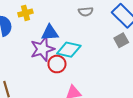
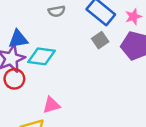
red circle: (57, 64) -> (14, 79), moved

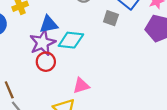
gray square: (100, 40) -> (111, 18), moved, turned -35

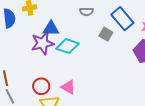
red circle: (46, 62) -> (41, 86), moved
pink triangle: (81, 86) -> (68, 87), turned 35

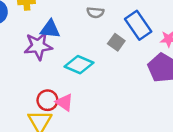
cyan diamond: (67, 46) -> (79, 65), moved
red circle: (41, 86) -> (47, 100), moved

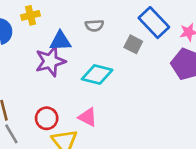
gray semicircle: (95, 13) -> (94, 26), moved
red circle: (47, 100) -> (47, 118), moved

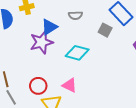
blue triangle: (60, 41) -> (49, 27), turned -30

